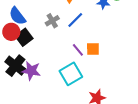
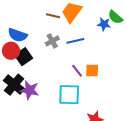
blue semicircle: (17, 16) -> (18, 35), turned -36
blue line: (75, 20) -> (75, 41), turned 30
cyan square: (71, 74) -> (69, 95), turned 30

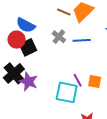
gray cross: (52, 41) -> (59, 37), turned -32
orange square: (92, 70) -> (95, 81), moved
purple line: (77, 71) -> (78, 80), moved

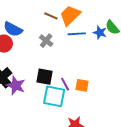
blue line: (82, 40) -> (77, 34), moved
black square: (28, 47) -> (44, 77), moved, turned 36

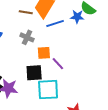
purple line: (65, 84) -> (58, 64), moved
orange square: (82, 85) -> (44, 53), moved

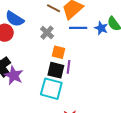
purple line: (58, 64) -> (68, 67), turned 32
black square: (34, 73) -> (56, 70), moved

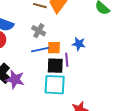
blue line: (78, 28) -> (40, 50), moved
blue star: (101, 28) -> (79, 44), moved

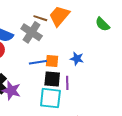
gray cross: (39, 31) -> (32, 32), moved, size x1.5
purple line: (67, 60) -> (67, 83), moved

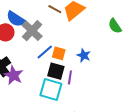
gray cross: (32, 32) -> (32, 31), moved
blue line: (38, 62) -> (45, 52), turned -42

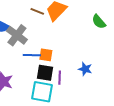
blue line: (45, 52) -> (32, 55), turned 48
blue star: (84, 55) -> (85, 69), moved

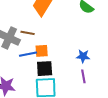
brown line: (37, 11) -> (28, 33), moved
purple line: (60, 78) -> (83, 76), moved

